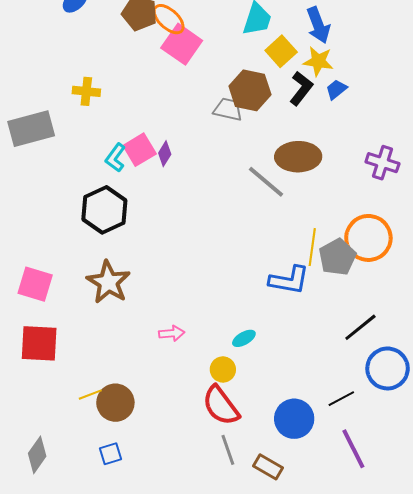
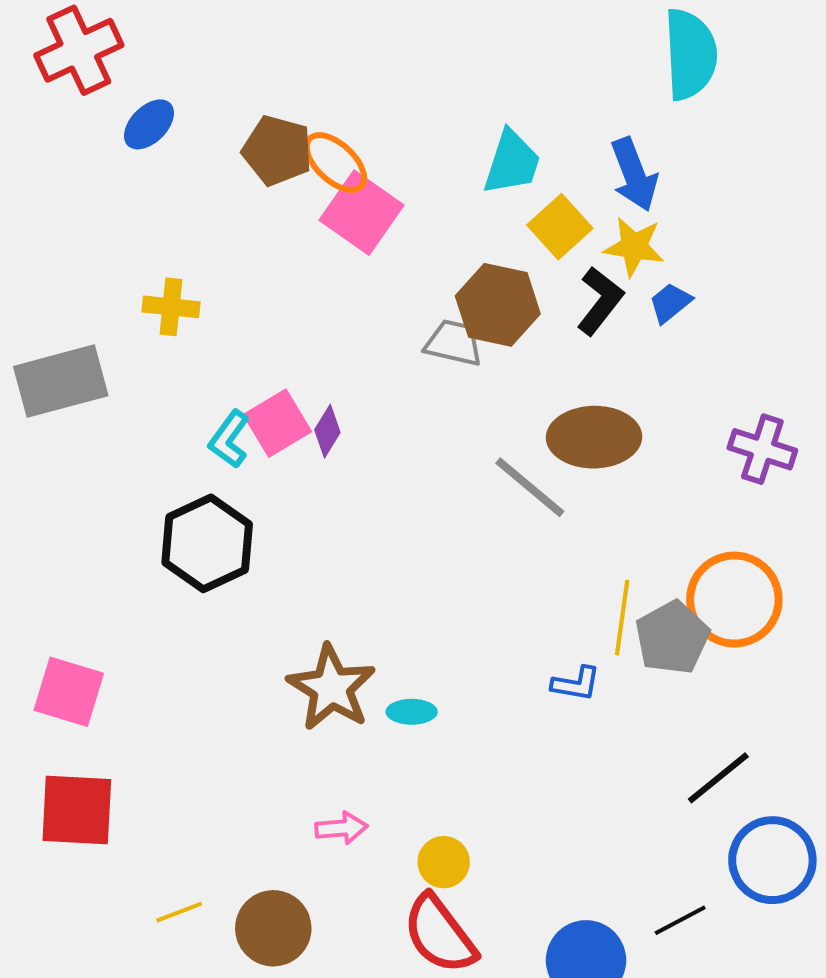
blue L-shape: (289, 280) -> (576, 684), size x0.6
brown star: (108, 282) -> (331, 688), moved
pink arrow: (172, 333) -> (341, 828), moved
cyan ellipse: (244, 338) -> (412, 712), moved, turned 30
brown circle: (115, 403) -> (273, 928), moved

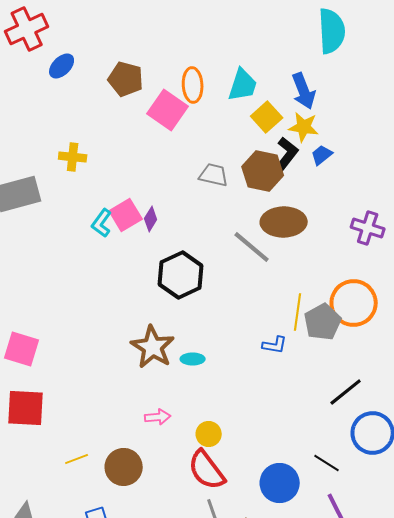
orange ellipse: (335, 163) -> (193, 85), moved, turned 44
brown hexagon: (498, 305) -> (263, 171), moved
black hexagon: (207, 543) -> (181, 275), moved
black line: (680, 920) -> (327, 463), turned 60

